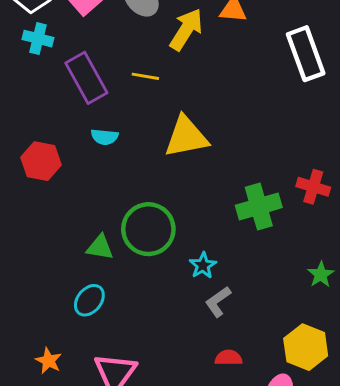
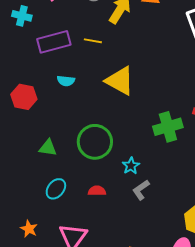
purple rectangle: (86, 78) -> (54, 42), turned -76
yellow triangle: (186, 137) -> (120, 81), turned 40
green triangle: (100, 247) -> (48, 148), moved
red semicircle: (229, 358) -> (97, 191), moved

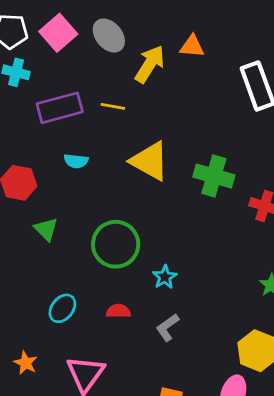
green cross: (168, 127) -> (214, 176), moved, turned 32
green triangle: (48, 148) -> (46, 229), moved, turned 36
gray L-shape: (141, 190) -> (167, 327), moved

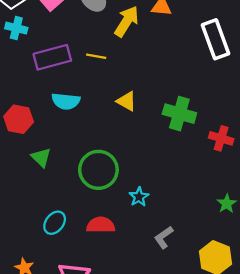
cyan semicircle: (76, 161) -> (66, 101), size x1.4
yellow triangle: (150, 161) -> (127, 101), size x0.6
red semicircle: (118, 311) -> (101, 225), size x1.4
gray L-shape: (167, 327) -> (164, 237), moved

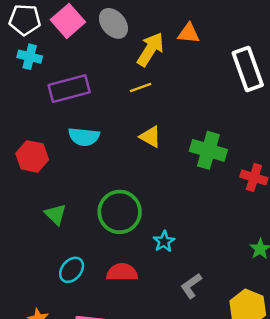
yellow line: (96, 56) -> (141, 87), moved, turned -30
green triangle: (41, 157) -> (56, 214), moved

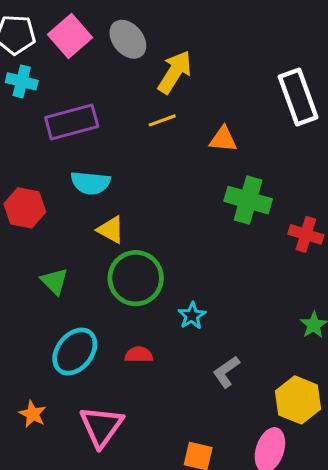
orange triangle: (189, 33) -> (223, 139), moved
yellow triangle: (150, 137) -> (111, 230), moved
cyan ellipse: (72, 270) -> (75, 352), size x1.4
red semicircle: (122, 272) -> (139, 355), size x0.7

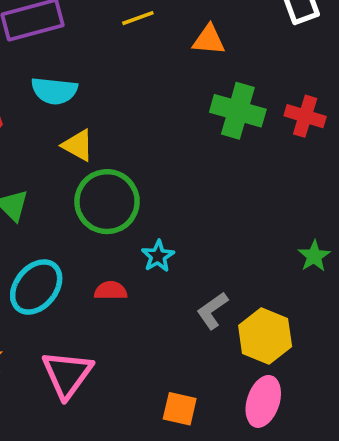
red cross: (306, 234) -> (305, 116), moved
cyan star: (192, 316) -> (158, 256), moved
yellow hexagon: (298, 400) -> (265, 336), moved

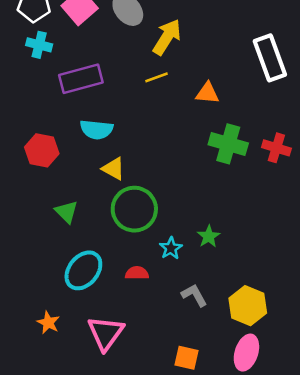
green star: (314, 256) -> (209, 237), moved
gray L-shape: (212, 311) -> (194, 295), moved, turned 96

